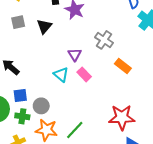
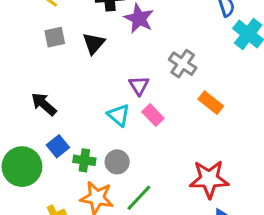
blue square: (20, 95) -> (58, 146), turned -32
gray circle: (41, 106) -> (117, 162), moved
green cross: (22, 116) -> (84, 160), moved

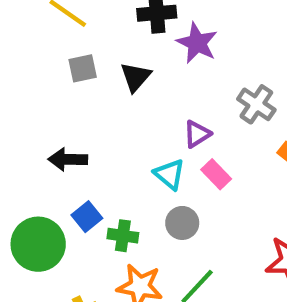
purple triangle: (139, 85) -> (197, 134), turned 30
black arrow: (44, 104) -> (68, 159), turned -40
gray circle: (117, 162) -> (182, 223), moved

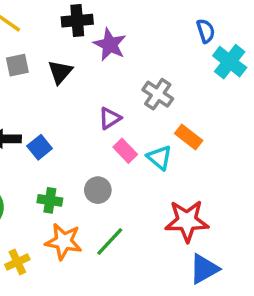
cyan triangle: (169, 174) -> (159, 158), moved
blue square: (87, 217) -> (40, 147), moved

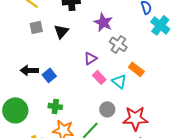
purple star: (110, 45) -> (103, 22), moved
gray circle: (98, 190) -> (107, 109), moved

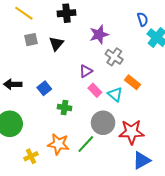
purple star: (103, 22) -> (99, 35), turned 30
black arrow: (29, 70) -> (13, 84), moved
green cross: (55, 106) -> (64, 108), moved
gray circle: (107, 109) -> (103, 123), size x1.5

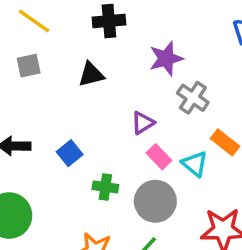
gray square: (31, 40) -> (29, 66), moved
black triangle: (56, 44) -> (91, 75), turned 35
gray circle: (103, 123) -> (155, 201), moved

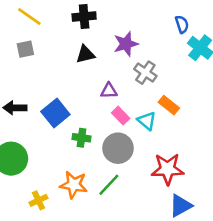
black triangle: (91, 75) -> (85, 54), moved
purple triangle: (143, 123) -> (109, 91), turned 30
blue square: (70, 153) -> (55, 113), size x1.5

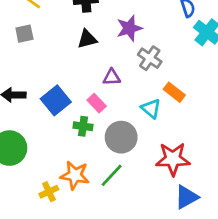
pink rectangle: (121, 116) -> (97, 103), moved
yellow cross: (38, 200) -> (49, 192), moved

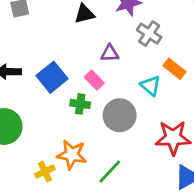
green line: (112, 175) -> (110, 172), moved

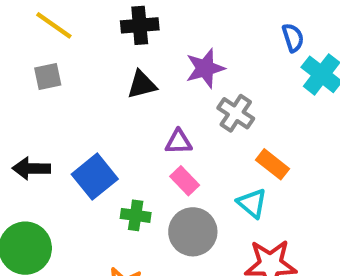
pink rectangle: (94, 80) -> (185, 181), moved
cyan triangle: (151, 86) -> (252, 203), moved

